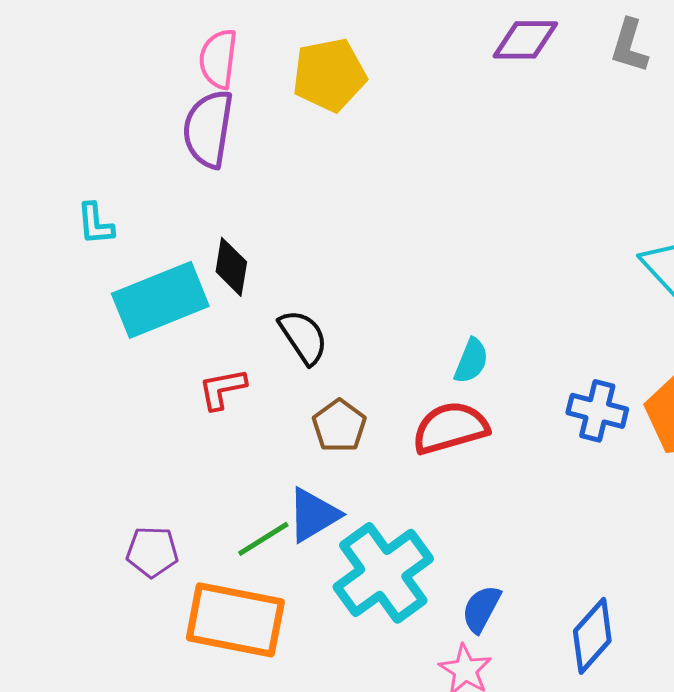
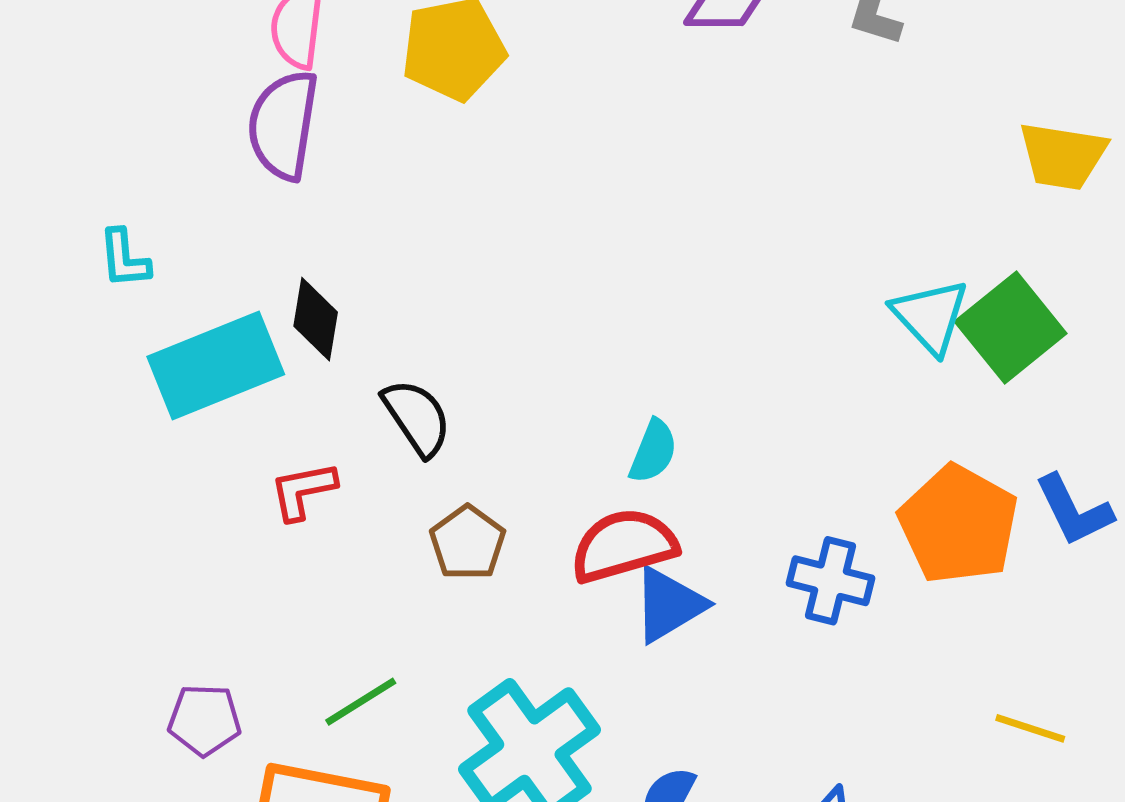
blue cross: (597, 411) -> (830, 581), moved
blue triangle: (313, 515) -> (669, 605), moved

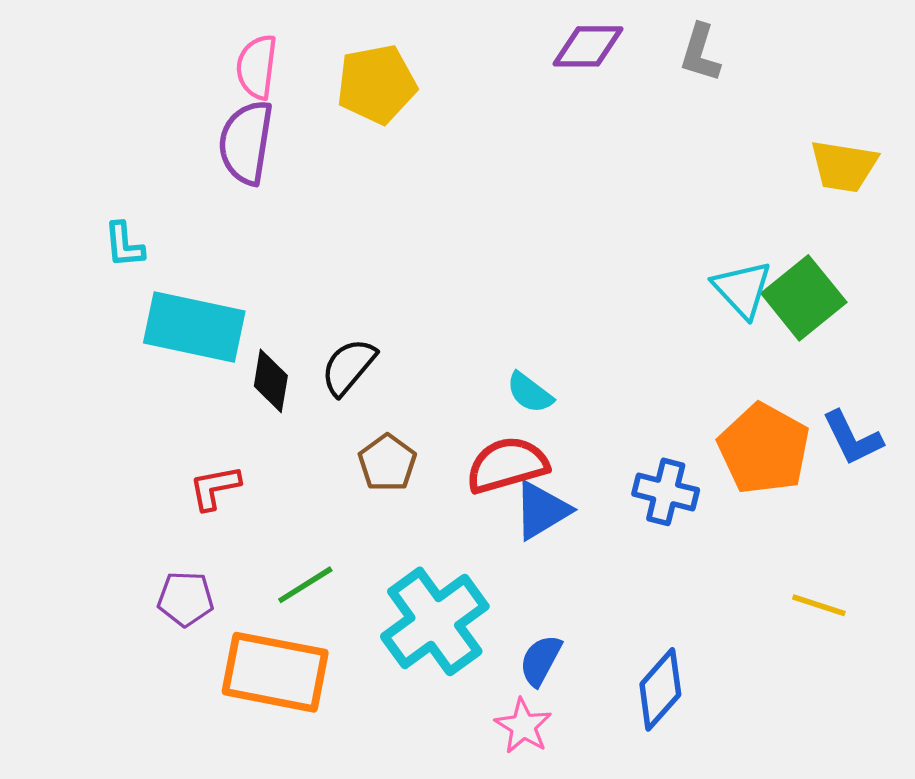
black diamond: (316, 319) -> (271, 381), moved
cyan rectangle: (216, 365) -> (194, 327), turned 34
black semicircle: (417, 418) -> (348, 367), turned -106
cyan semicircle: (653, 451) -> (530, 393), turned 105
red L-shape: (303, 491) -> (215, 488), moved

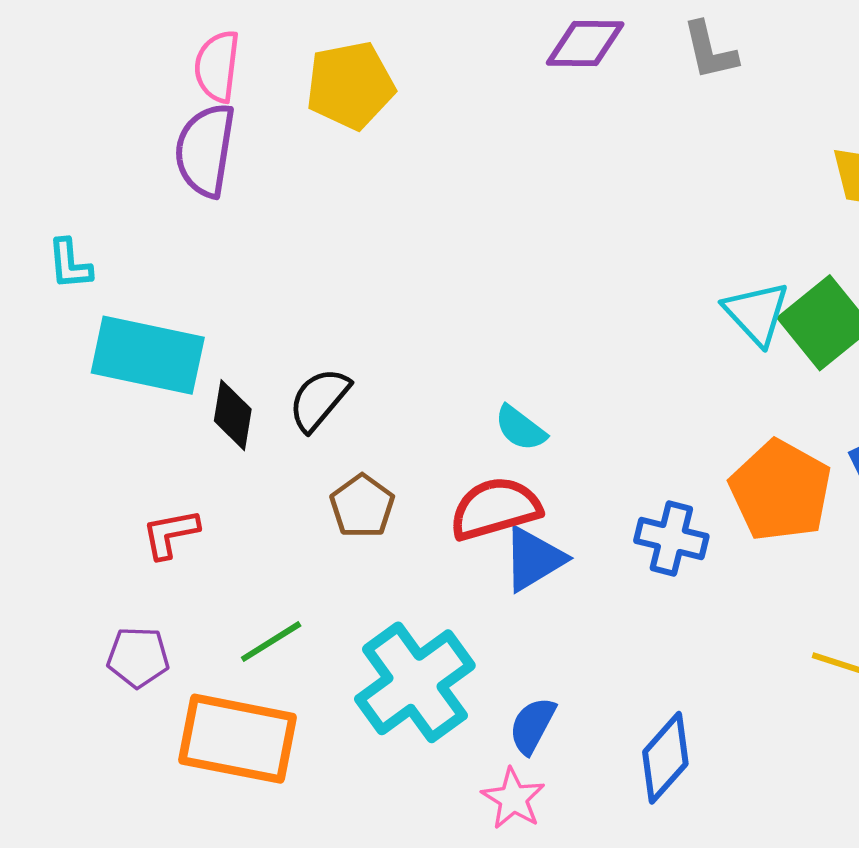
gray L-shape: (700, 53) -> (710, 51), turned -30

